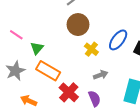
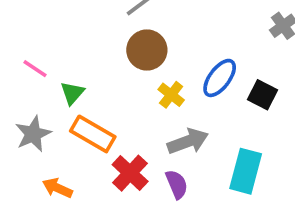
gray arrow: (101, 75) -> (188, 141), size x1.5

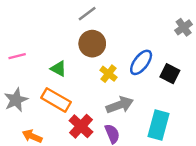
pink line: (35, 69) -> (17, 56), turned -48
green triangle: (72, 93) -> (58, 69), moved, turned -42

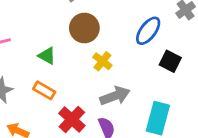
blue ellipse: (141, 62) -> (148, 31), moved
orange rectangle: (56, 100) -> (44, 90), size x0.7

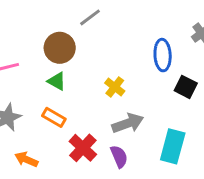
brown circle: (84, 28) -> (60, 48), moved
blue ellipse: (148, 31) -> (163, 55), turned -40

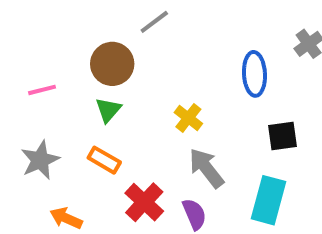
green triangle: (57, 81) -> (108, 110), turned 42
black square: (186, 87) -> (283, 136), moved, turned -35
gray arrow: (128, 123) -> (206, 168), turned -108

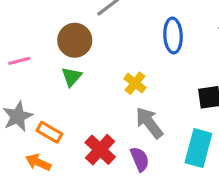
blue ellipse: (254, 74) -> (173, 36), moved
orange rectangle: (104, 160) -> (49, 132), moved

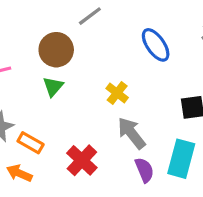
blue ellipse: (173, 36) -> (156, 45), turned -32
purple semicircle: (140, 159) -> (144, 170), moved

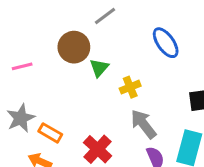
green triangle: (53, 87) -> (99, 68), moved
yellow cross: (117, 93) -> (130, 87), turned 30

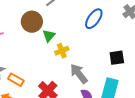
blue ellipse: (166, 43) -> (94, 19), turned 70
yellow cross: (130, 87) -> (62, 51), moved

